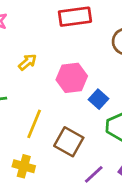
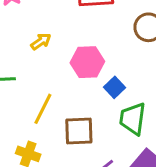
brown square: (69, 142) -> (79, 131), turned -36

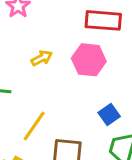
pink hexagon: (87, 62) -> (89, 60), moved

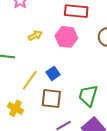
blue square: (109, 115) -> (53, 73), moved

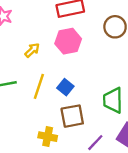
yellow line: (30, 80) -> (39, 86), moved
yellow cross: (16, 108) -> (48, 137), moved

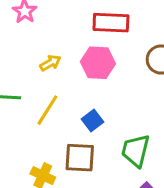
blue square: (65, 87) -> (92, 120), moved

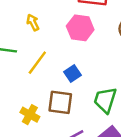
yellow arrow: (50, 63) -> (33, 22), moved, turned -91

